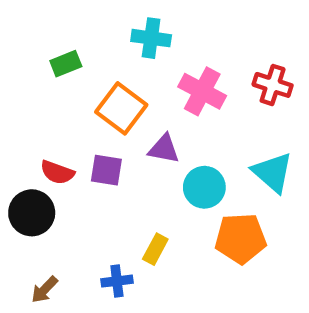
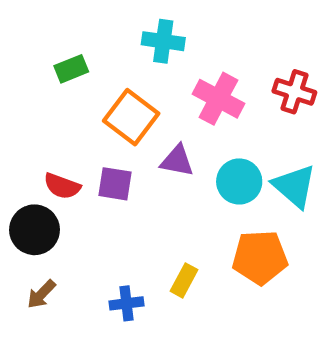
cyan circle: (204, 187) -> (239, 181), moved
yellow rectangle: (155, 249) -> (184, 280), moved
brown arrow: (44, 290) -> (41, 294), moved

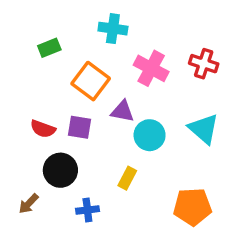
cyan circle: (239, 181) -> (150, 135), moved
black circle: (35, 230) -> (60, 170), moved
orange pentagon: (260, 257) -> (193, 207), moved
yellow rectangle: (184, 280) -> (127, 178), moved

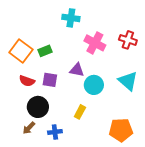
green rectangle: (49, 48) -> (45, 51), moved
orange square: (91, 81) -> (21, 51), moved
brown arrow: (29, 204) -> (29, 128), moved

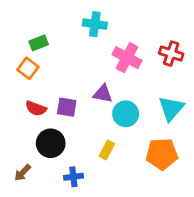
orange square: (21, 51) -> (28, 68), size x0.7
green rectangle: (45, 51) -> (39, 43), moved
cyan triangle: (128, 81) -> (171, 108), turned 30
brown arrow: (29, 128) -> (23, 173), moved
orange pentagon: (121, 130) -> (162, 154), moved

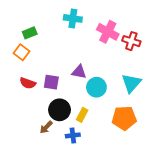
pink cross: (127, 58) -> (108, 32), moved
black circle: (51, 143) -> (60, 110), moved
brown arrow: (23, 173) -> (46, 127), moved
blue cross: (73, 177) -> (73, 135), moved

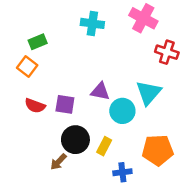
pink cross: (108, 32) -> (143, 18), moved
cyan triangle: (131, 83) -> (149, 93), moved
blue cross: (73, 135) -> (122, 172), moved

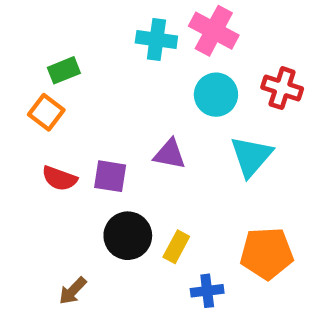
pink cross: (143, 18) -> (214, 31), moved
cyan circle: (122, 111) -> (216, 95), moved
brown arrow: (58, 162) -> (73, 291), moved

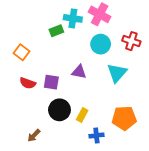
green rectangle: (64, 70) -> (56, 31), moved

